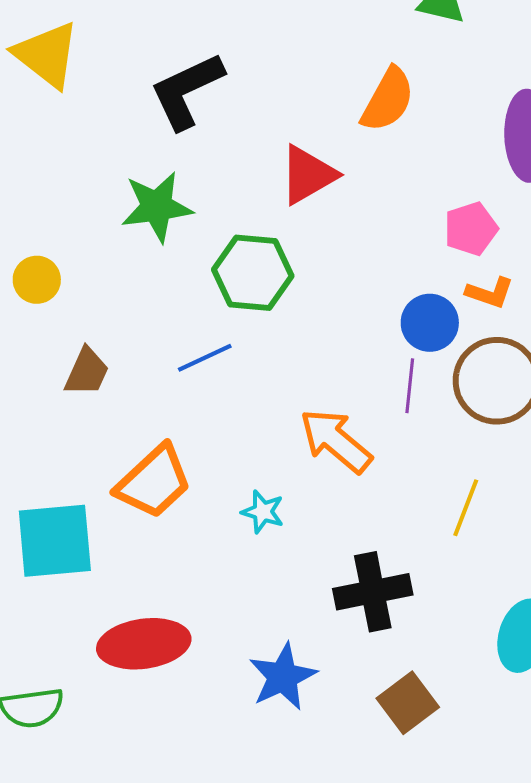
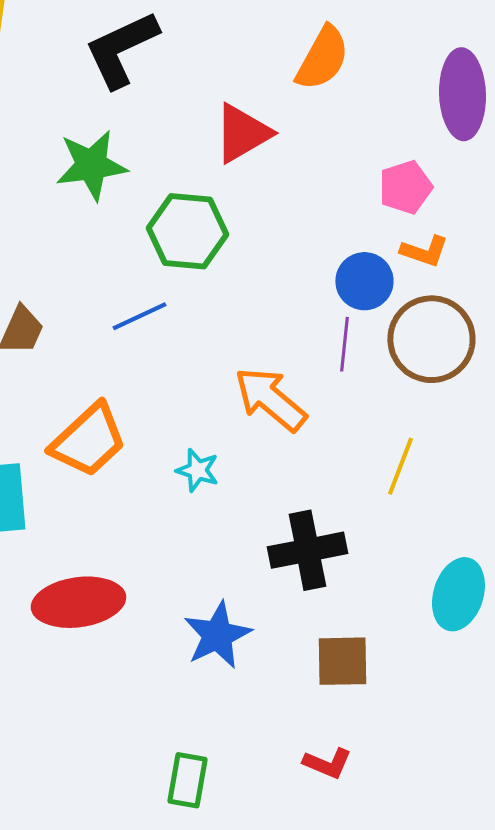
brown square: (408, 703) -> (342, 661), turned 36

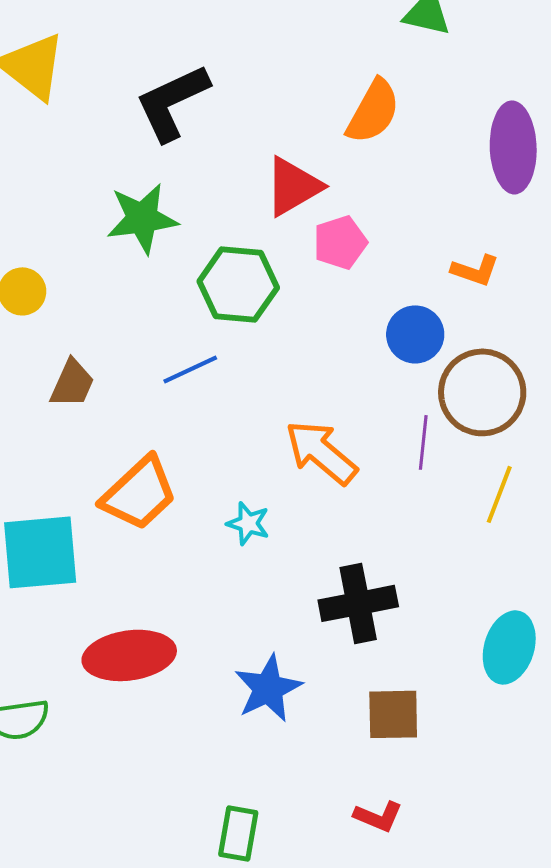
pink pentagon: (405, 187) -> (340, 242), moved
orange L-shape: (424, 251) -> (475, 270), moved
purple line: (344, 344) -> (423, 442), moved
yellow line: (400, 466) -> (499, 494), moved

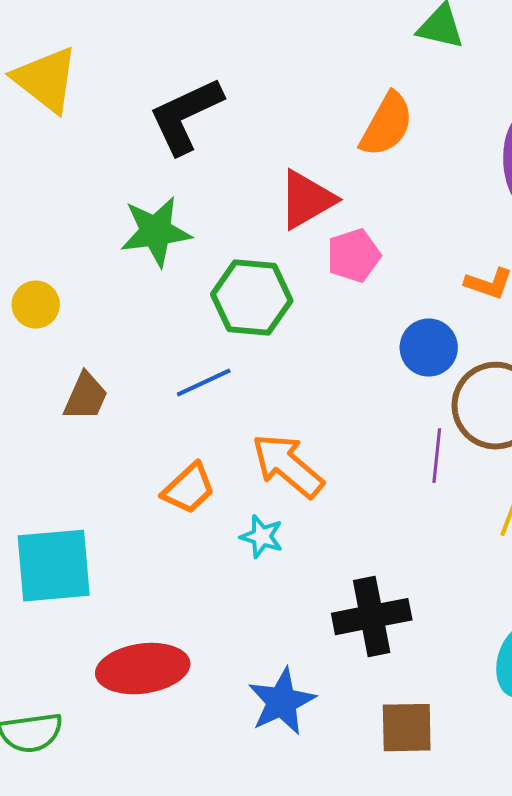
orange arrow: (321, 452) -> (288, 466), moved
orange trapezoid: (139, 493) -> (189, 489), moved, size x0.7

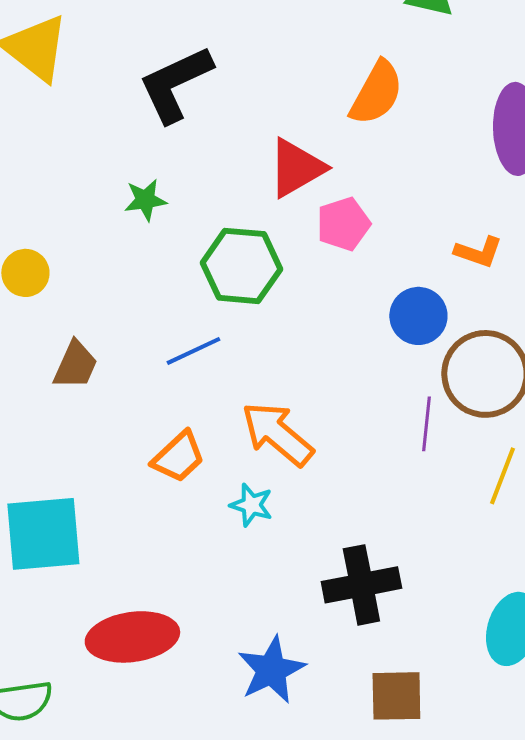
green star: (156, 232) -> (145, 200), size x0.6

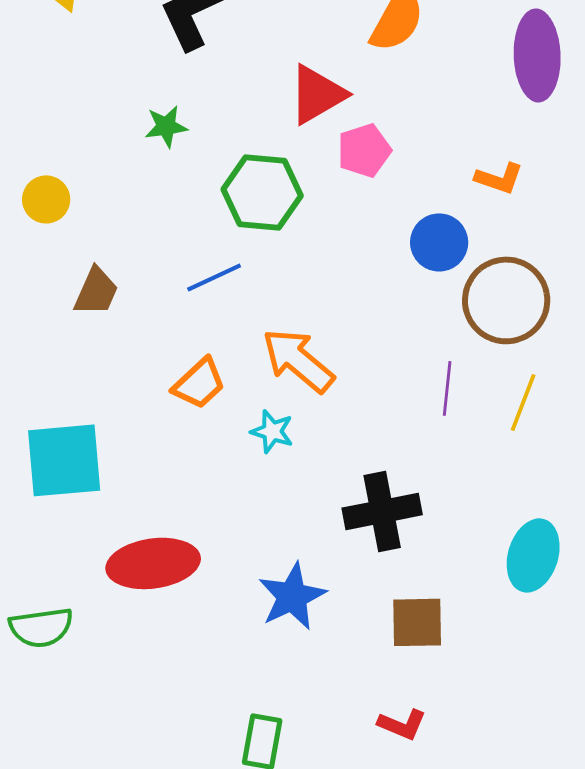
purple line: (426, 424) -> (447, 388), moved

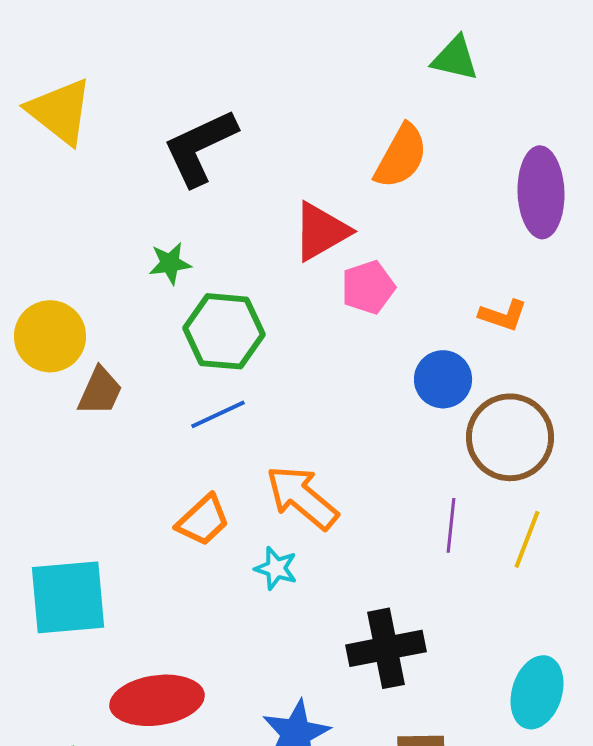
green hexagon: (262, 192) -> (224, 331), moved
yellow circle: (46, 199) -> (50, 336), size x1.5
brown trapezoid: (96, 291) -> (100, 391), moved

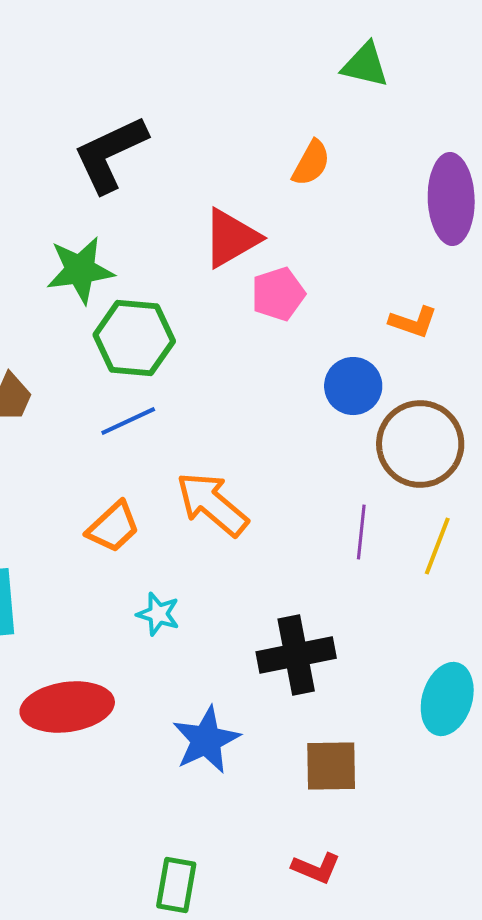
orange semicircle: (401, 156) -> (311, 163), size x0.7
green star: (170, 263) -> (80, 270), size x1.6
cyan star: (276, 568) -> (158, 614), moved

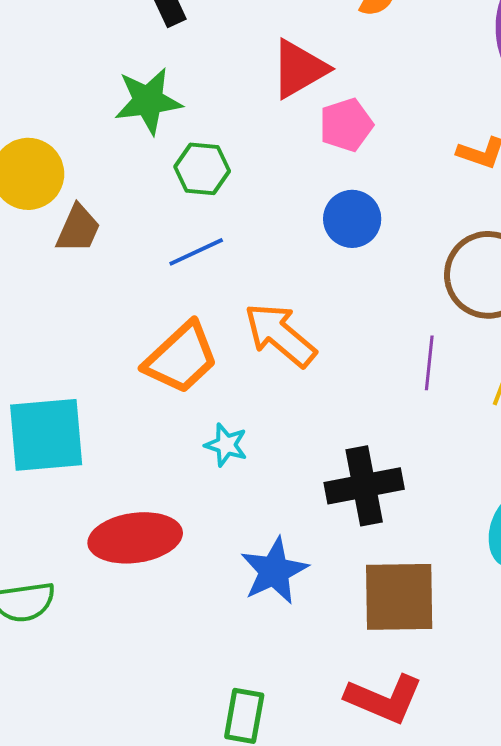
green hexagon: (134, 338) -> (202, 169), size x0.7
blue circle: (353, 386) -> (352, 219), moved
orange trapezoid: (113, 527) -> (181, 358), size x1.4
brown square: (331, 766) -> (399, 597), size x1.4
red L-shape: (316, 868) -> (384, 699), size x1.6

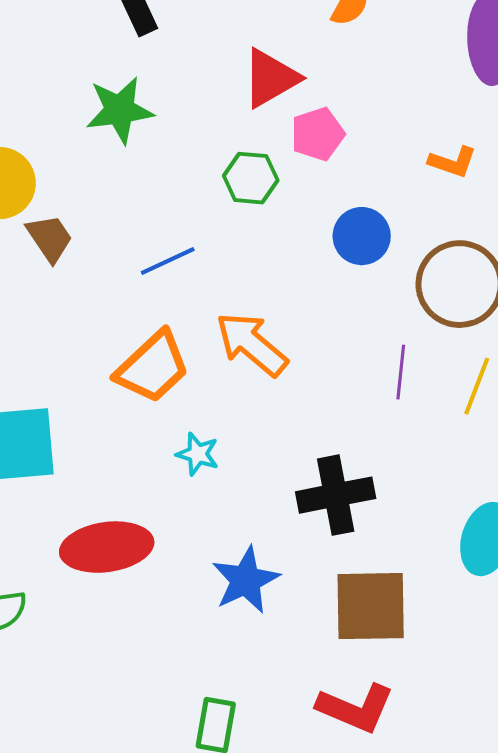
green hexagon: (202, 169) -> (251, 178), moved
blue circle: (352, 219) -> (362, 236), moved
brown trapezoid: (78, 229) -> (50, 238), turned -58

